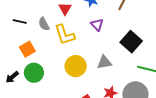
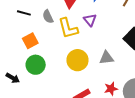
purple triangle: (97, 25) -> (90, 20), moved
black arrow: (12, 77) -> (13, 78), moved, turned -112

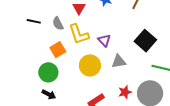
purple triangle: (90, 20) -> (104, 40), moved
orange square: (30, 41) -> (58, 50), moved
black arrow: (13, 78) -> (49, 94), moved

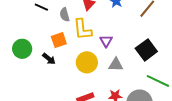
green circle: (48, 72) -> (22, 49), moved
black arrow: (49, 94) -> (49, 59), moved

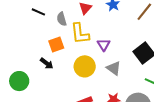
green circle: (22, 49) -> (19, 81), moved
gray triangle: (116, 65) -> (114, 68), turned 35

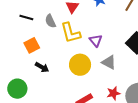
orange square: (56, 45) -> (32, 45), moved

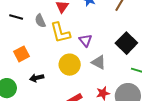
orange square: (32, 45) -> (22, 54), moved
black arrow: (42, 67) -> (37, 78), moved, turned 136

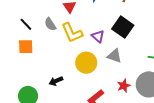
black line: (16, 17) -> (26, 24), turned 40
black square: (126, 43) -> (123, 27), moved
orange square: (22, 54) -> (26, 47), moved, turned 35

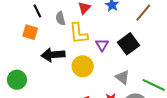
gray triangle: (114, 56) -> (122, 77), moved
black arrow: (56, 81) -> (53, 55), moved, size x1.6

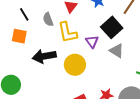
black square: (128, 44) -> (112, 27), moved
gray triangle: (122, 77) -> (117, 51), moved

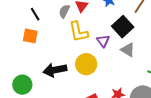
gray semicircle: (48, 19) -> (64, 11), moved, turned 48
black arrow: (44, 56) -> (55, 70), moved

